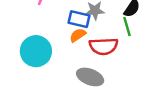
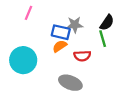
red semicircle: (104, 46) -> (82, 56), size x0.7

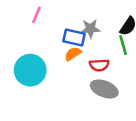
gray ellipse: (70, 83) -> (104, 89), moved

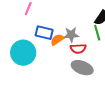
gray star: (90, 29) -> (71, 35), moved
blue rectangle: (74, 38) -> (44, 33), moved

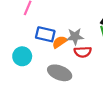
cyan circle: (23, 53) -> (22, 56), size x0.7
gray ellipse: (82, 68) -> (60, 73), moved

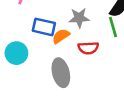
gray star: (75, 37) -> (79, 18), moved
gray ellipse: (60, 73) -> (61, 73), turned 55

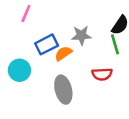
blue rectangle: (44, 27) -> (47, 44), turned -40
red semicircle: (88, 48) -> (102, 74), moved

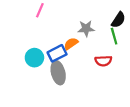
blue rectangle: (47, 44) -> (57, 53), moved
gray ellipse: (63, 90) -> (58, 73), moved

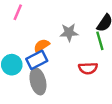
orange semicircle: (71, 44) -> (42, 46), moved

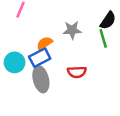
red semicircle: (88, 68) -> (77, 72), moved

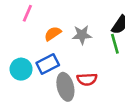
orange semicircle: (44, 43) -> (53, 34), moved
gray ellipse: (41, 79) -> (65, 87), moved

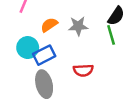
cyan circle: (21, 69) -> (28, 48), moved
gray ellipse: (65, 87) -> (44, 84), moved

